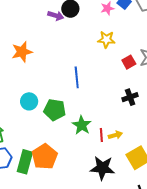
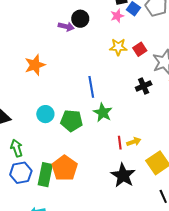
red square: (129, 62) -> (140, 49), moved
black cross: (130, 97) -> (144, 86), moved
green star: (82, 125) -> (103, 113), moved
black star: (102, 168) -> (123, 175), turned 30

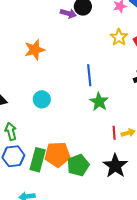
yellow star: (118, 47) -> (119, 37), turned 30
green pentagon: (71, 121) -> (78, 165), moved, turned -30
orange pentagon: (65, 168) -> (57, 154), turned 30

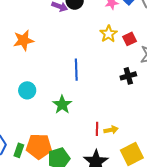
green star: (99, 102) -> (62, 105), moved
green rectangle: (38, 160) -> (19, 150), size x0.6

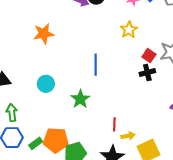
red square: (129, 39) -> (149, 56), moved, turned -32
yellow arrow: (111, 130) -> (128, 136), moved
green rectangle: (19, 150) -> (36, 143), turned 32

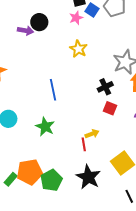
red square: (149, 56) -> (110, 108), moved
yellow arrow: (128, 136) -> (92, 134), moved

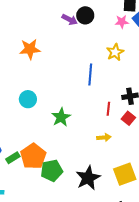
blue line: (53, 90) -> (90, 74), moved
red line: (84, 144) -> (108, 109), moved
orange pentagon: (30, 172) -> (33, 156), turned 30

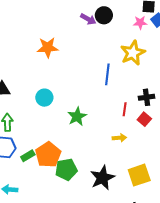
yellow star: (115, 52) -> (133, 53), size x1.4

